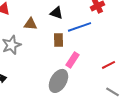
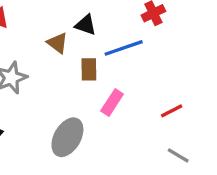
brown triangle: (30, 24) -> (57, 43), moved, turned 32
gray ellipse: (58, 81) -> (67, 137), moved

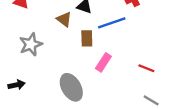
red line: (172, 111) -> (146, 68), turned 49
gray ellipse: (67, 137) -> (71, 87), turned -60

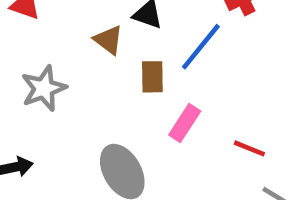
blue line: (112, 23) -> (201, 47), turned -32
red line: (146, 68) -> (249, 148), moved

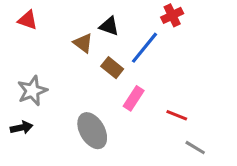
brown rectangle: (152, 77) -> (112, 68), turned -50
gray star: (44, 88) -> (32, 91), moved

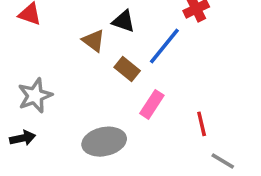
red line: (177, 115) -> (202, 124), turned 55
gray ellipse: (92, 131) -> (104, 142), turned -72

